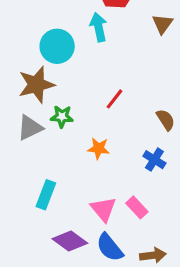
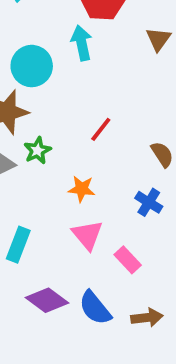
green star: (62, 117) -> (37, 150), turned -30
pink triangle: (103, 209) -> (87, 235), moved

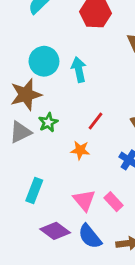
cyan arrow: (82, 43) -> (79, 70), moved
red line: (101, 129) -> (95, 121), moved
pink triangle: (87, 235) -> (84, 200), moved

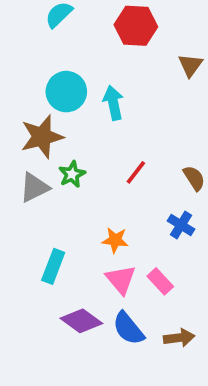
orange star: (80, 150) -> (115, 240), moved

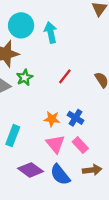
blue cross: (181, 225) -> (76, 118), moved
brown arrow: (179, 338) -> (92, 170), moved

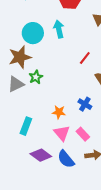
cyan arrow: (51, 32) -> (59, 29), moved
red line: (65, 76) -> (85, 58), moved
blue cross: (76, 118) -> (85, 104), moved

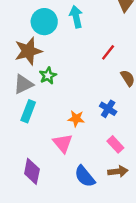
cyan rectangle: (26, 126) -> (28, 111), moved
pink triangle: (62, 133) -> (63, 143), moved
pink rectangle: (83, 134) -> (115, 144), moved
purple diamond: (41, 155) -> (32, 171), moved, turned 65

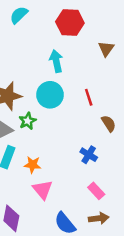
cyan circle: (44, 22) -> (50, 95), moved
red line: (108, 52) -> (89, 97), turned -56
orange star: (76, 119) -> (33, 165), moved

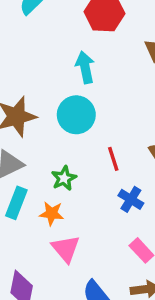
red line: (89, 97) -> (113, 159), moved
green star: (28, 121) -> (64, 178), moved

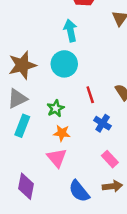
orange star: (52, 213) -> (62, 133), moved

